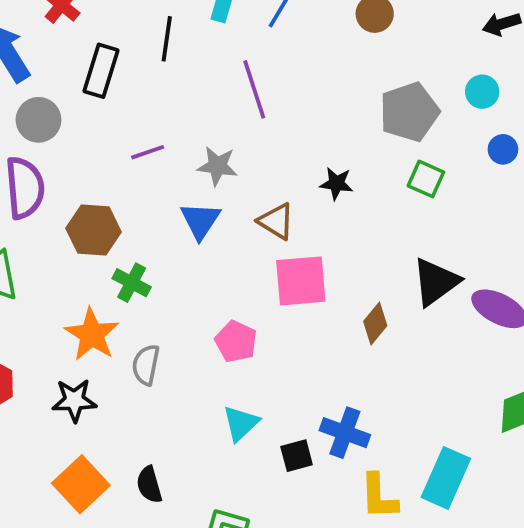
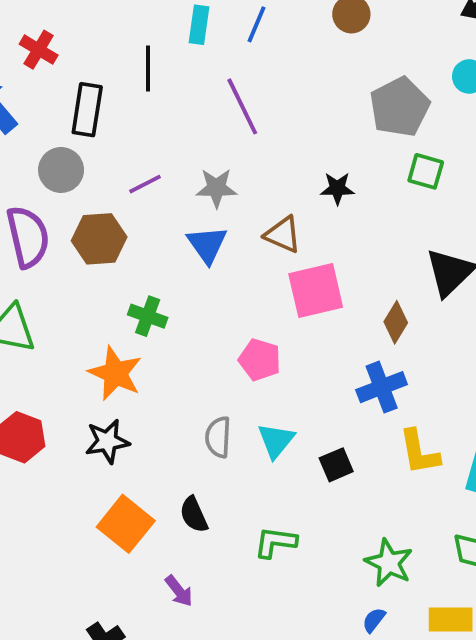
gray circle: (39, 120) -> (61, 170), moved
brown hexagon: (94, 230) -> (99, 239), moved
gray semicircle: (146, 365) -> (218, 437), moved
blue cross: (345, 433) -> (382, 387), moved, turned -33
yellow L-shape: (379, 496) -> (419, 452), moved

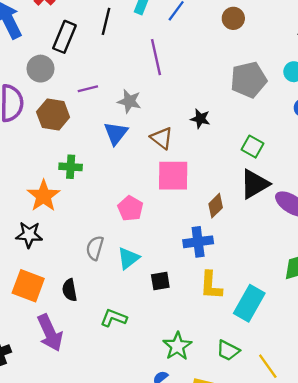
green square: (426, 171) -> (252, 147), moved
green cross: (148, 316) -> (71, 167), turned -30
orange square: (126, 524) -> (28, 286), turned -32
purple arrow: (179, 591) -> (50, 333), size x1.8

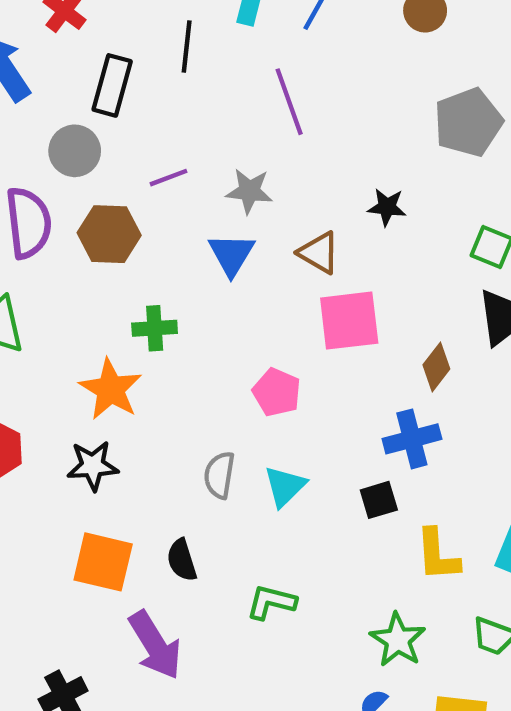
black square: (160, 281) -> (379, 500), moved
yellow L-shape: (211, 285) -> (438, 555), moved

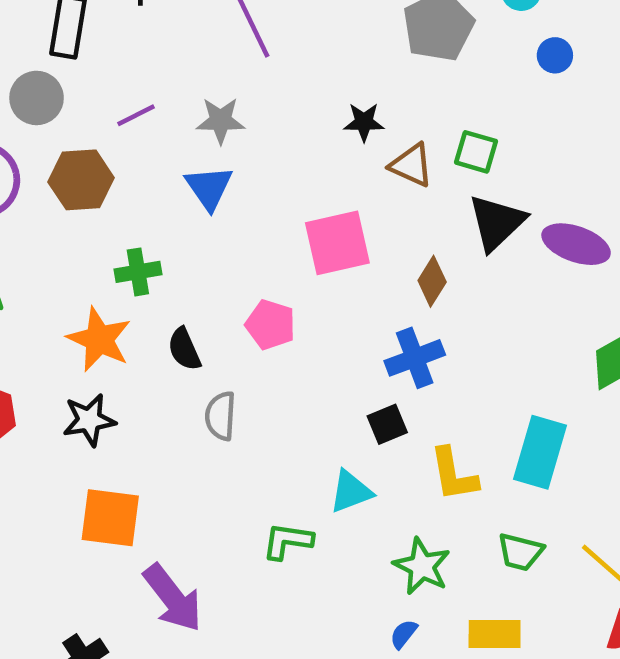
brown triangle: (319, 253) -> (411, 165), moved
cyan triangle: (285, 486) -> (351, 492), moved, turned 30
black semicircle: (182, 560) -> (184, 349), moved

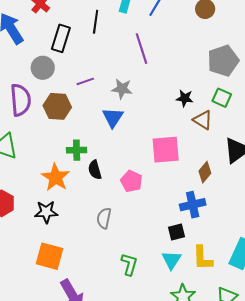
green square: (476, 152) -> (222, 98), moved
black semicircle: (184, 349) -> (95, 170), moved
cyan triangle: (351, 492) -> (171, 260), moved, turned -45
green L-shape: (288, 541) -> (129, 264), moved, turned 90

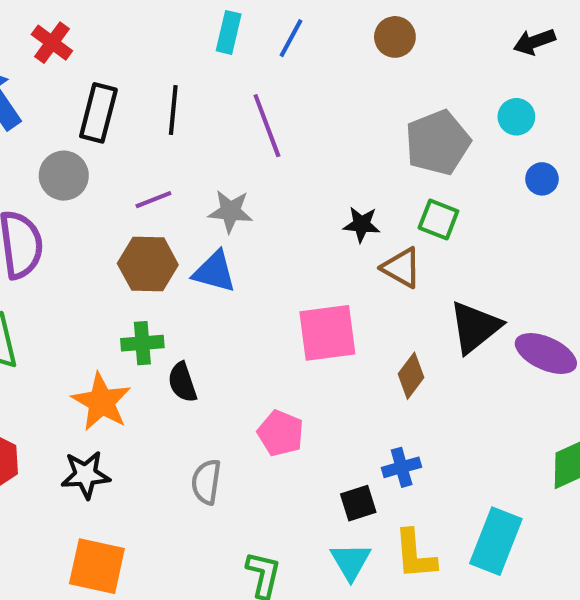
black line: (96, 22) -> (173, 110), moved
brown hexagon: (57, 106) -> (148, 264), moved
blue triangle: (113, 117) -> (214, 272), turned -45
pink pentagon: (131, 181) -> (281, 433), moved
blue cross: (193, 205) -> (402, 467), moved, size x0.7

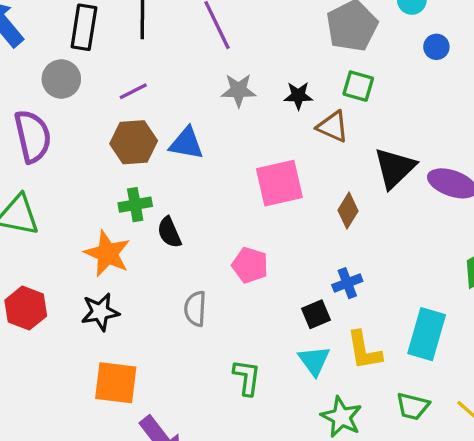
gray star: (230, 211) -> (239, 90), moved

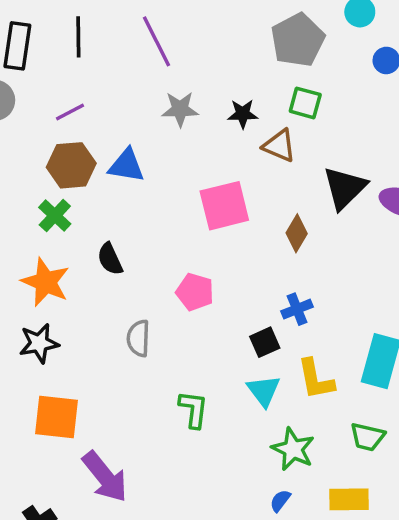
green cross: (135, 205) -> (55, 216), moved, turned -36

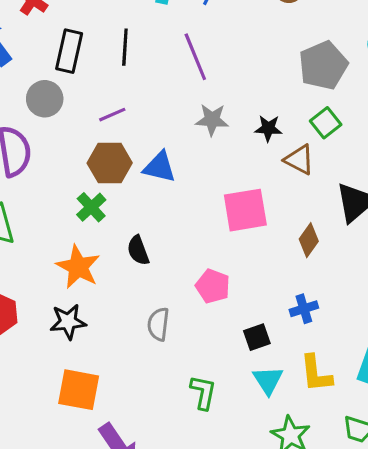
green square: (305, 103) -> (326, 123), turned 32
black square: (265, 342) -> (257, 337), moved

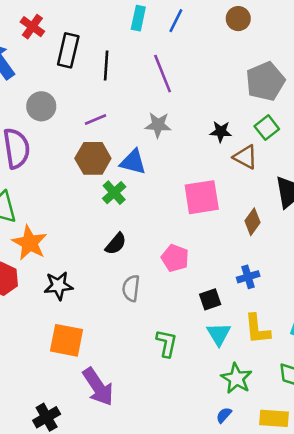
black rectangle: (69, 51) -> (68, 50), moved
gray star: (212, 120) -> (158, 125), moved
green cross: (91, 207) -> (114, 193), moved
black semicircle: (138, 250) -> (116, 244), moved, turned -120
orange star: (78, 267) -> (30, 243), moved

